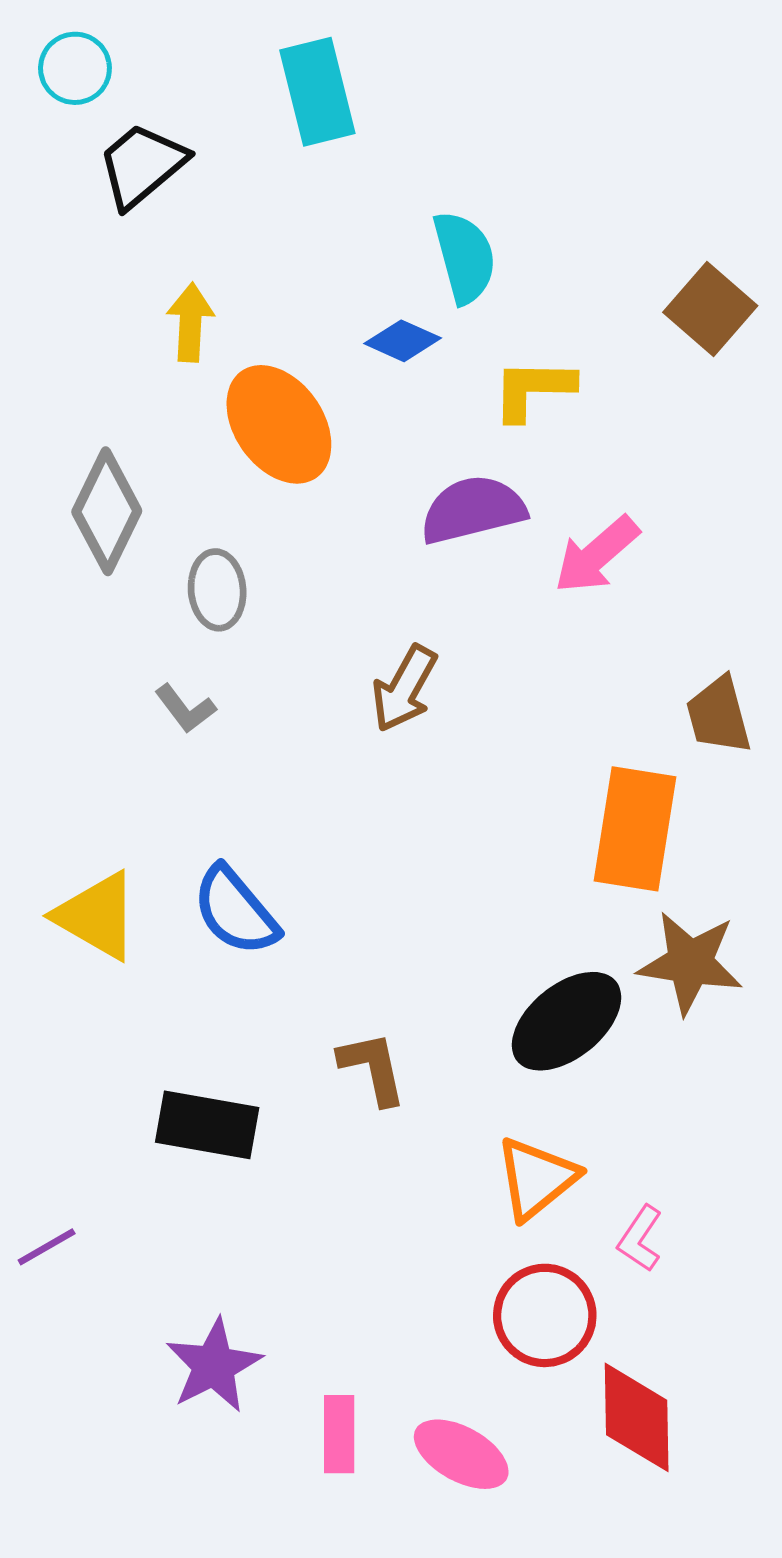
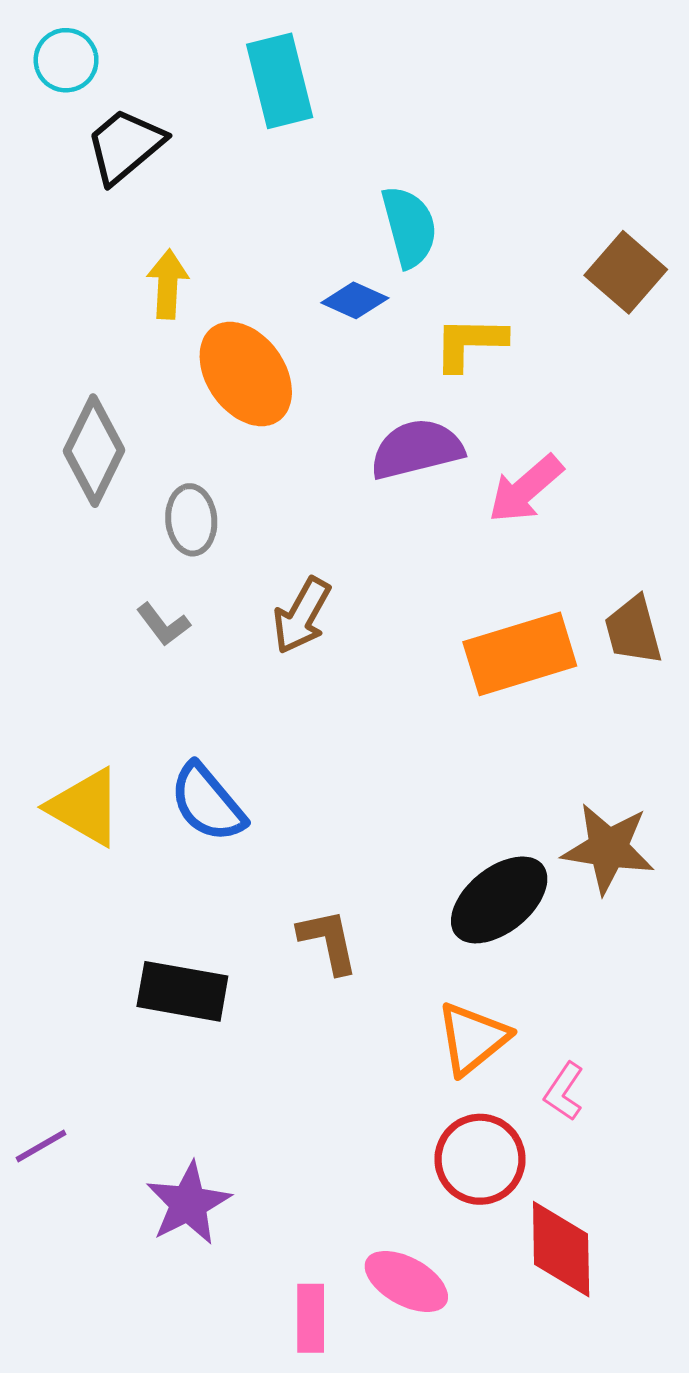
brown arrow: (404, 689) -> (302, 616), moved
orange rectangle: (635, 829) -> (520, 654), moved, turned 64
purple line: (47, 1247) -> (41, 1146), moved
pink rectangle: (339, 1434) -> (311, 1318), moved

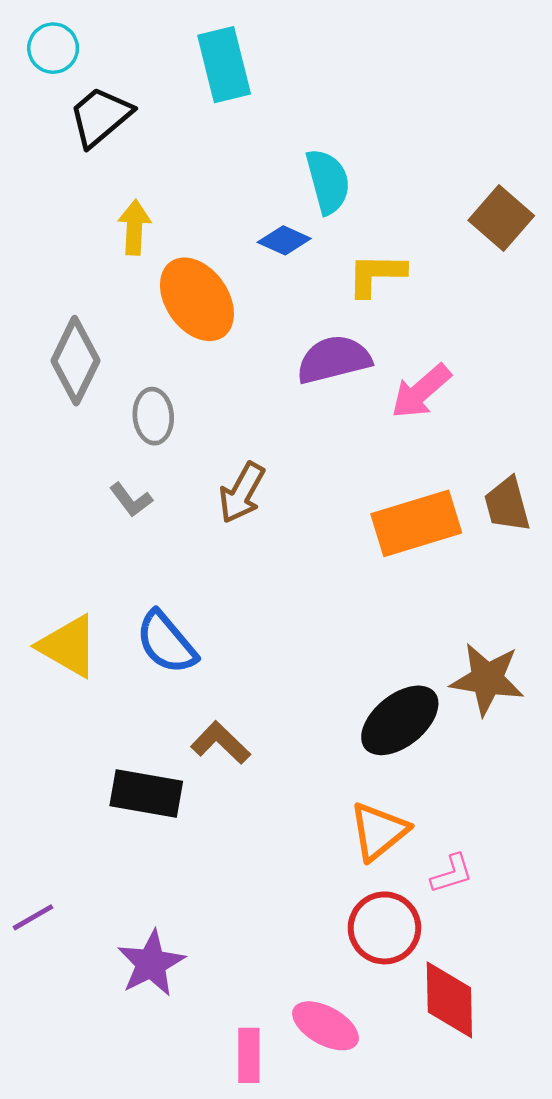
brown L-shape: (328, 941) -> (221, 743), moved, turned -34
pink L-shape: (564, 1091) -> (452, 874), turned -141

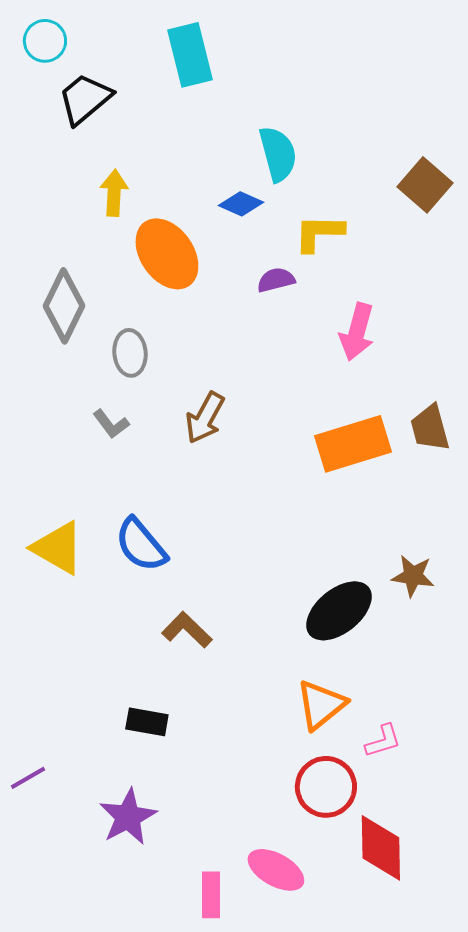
purple semicircle: (334, 359) -> (276, 280), moved, size x0.6
pink arrow: (421, 391) -> (357, 332), turned -34
brown star: (487, 679) -> (413, 576), size x0.7
black rectangle: (146, 793) -> (147, 722), moved, size x0.7

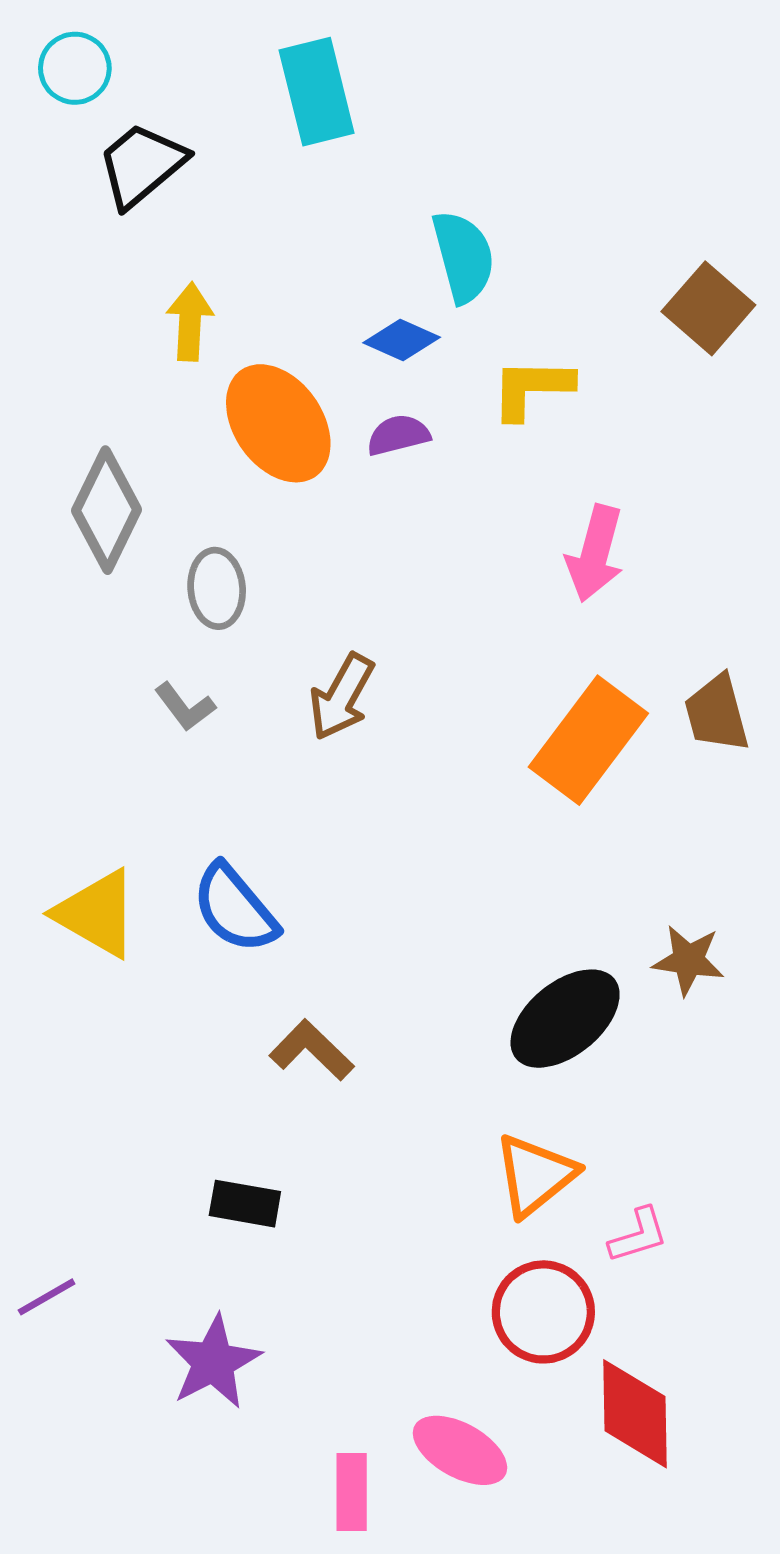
purple semicircle: (276, 280) -> (398, 435), moved
orange rectangle: (353, 444) -> (588, 740), turned -36

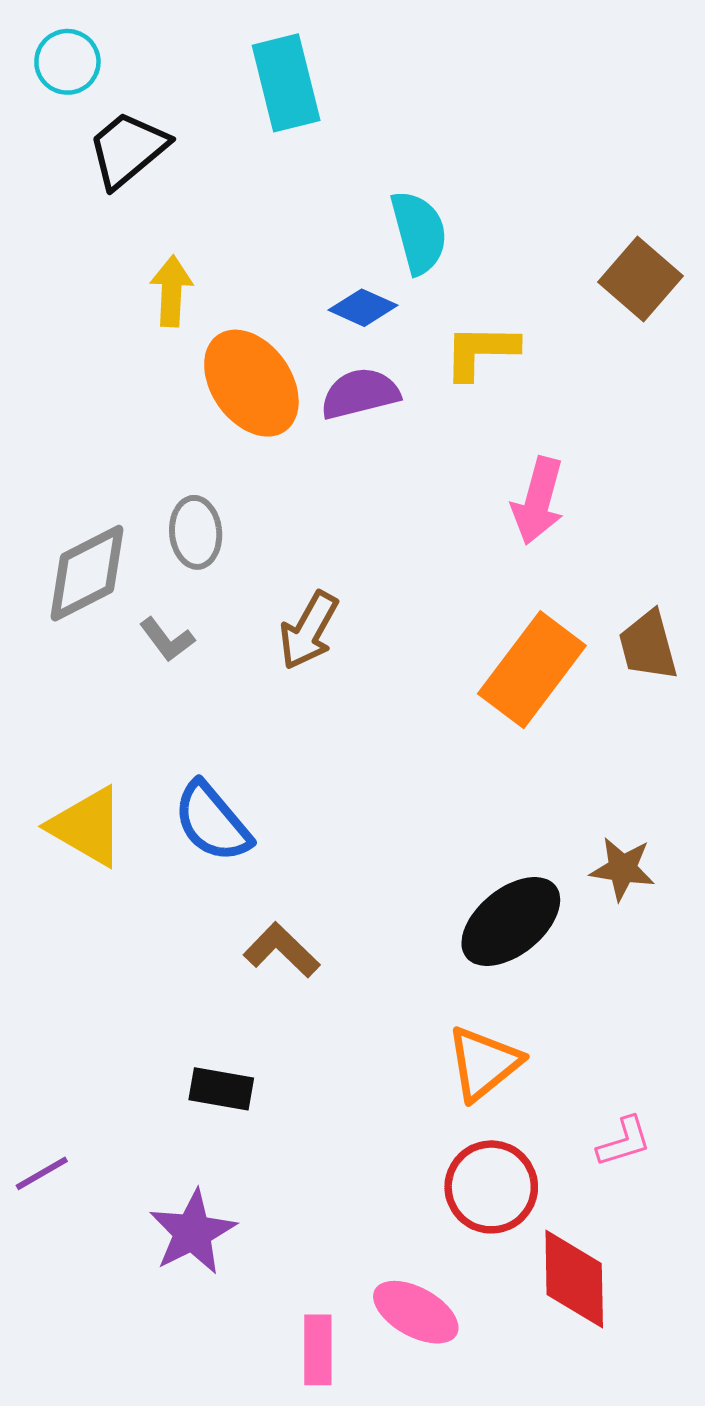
purple semicircle: (398, 435) -> (360, 394), size x1.4
gray diamond: (107, 510) -> (87, 573), moved, turned 37
pink L-shape: (638, 1235) -> (624, 1142), moved

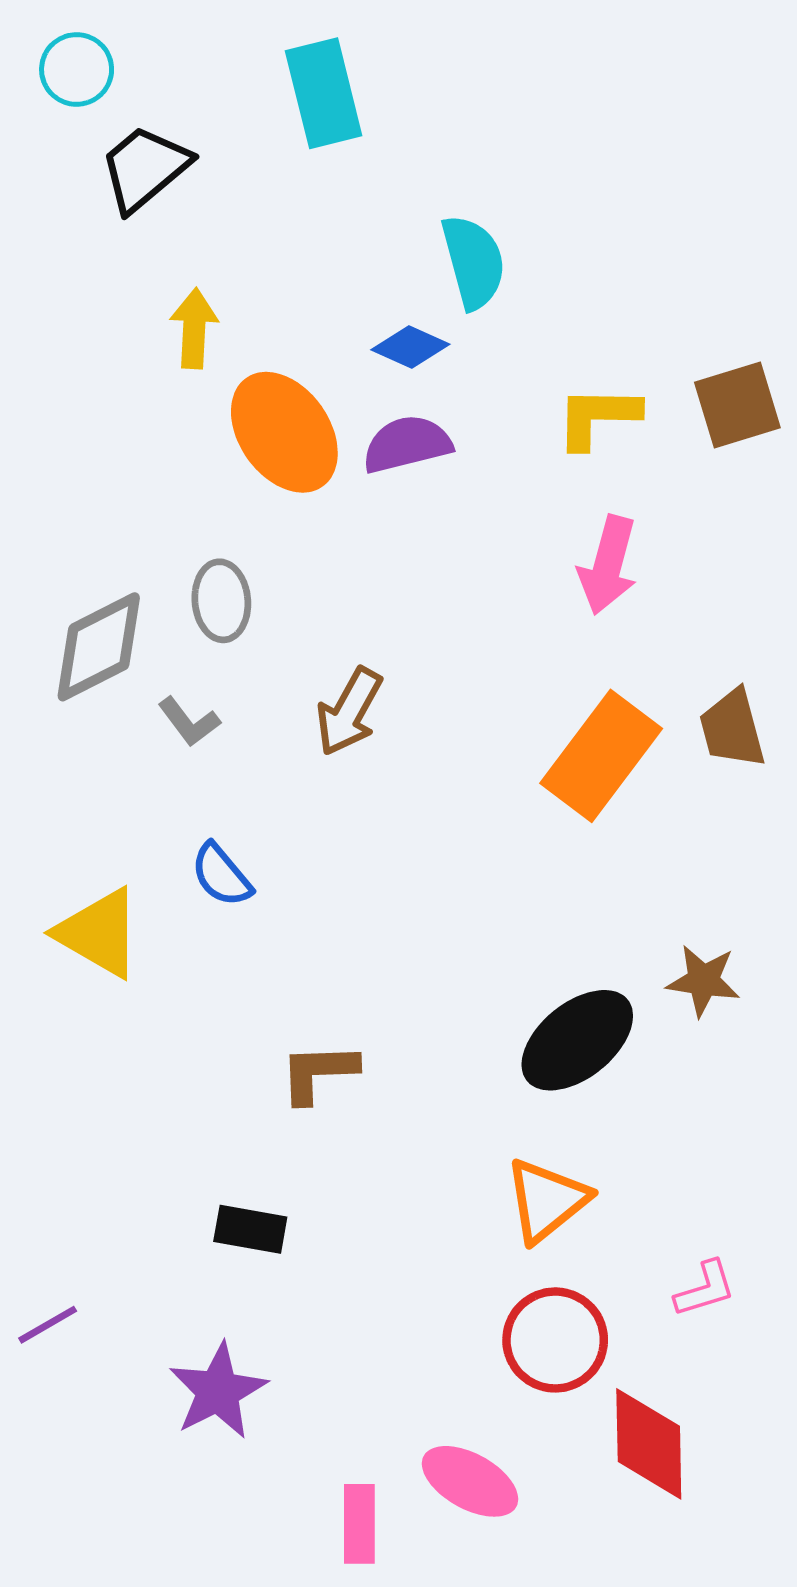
brown square: (641, 279) -> (737, 405), moved, turned 32
yellow L-shape: (481, 351) -> (598, 417), moved
blue semicircle: (212, 822) -> (221, 875), moved, size x0.7
brown L-shape: (282, 950) -> (318, 1073), turned -46

